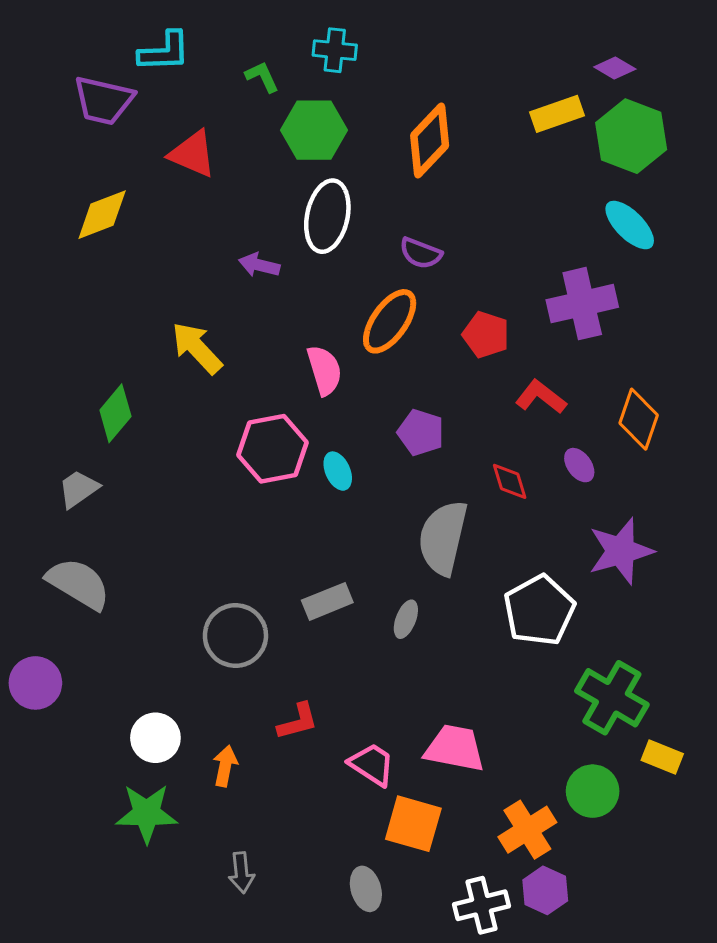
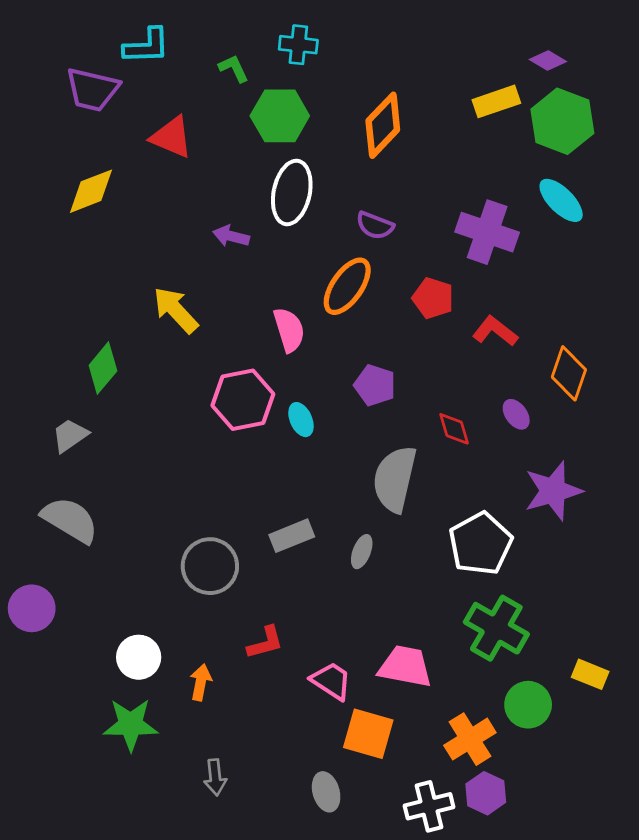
purple cross: (582, 304) -> (487, 232), moved, turned 32
red L-shape: (541, 397) -> (495, 331), moved
green cross: (612, 698) -> (496, 628), moved

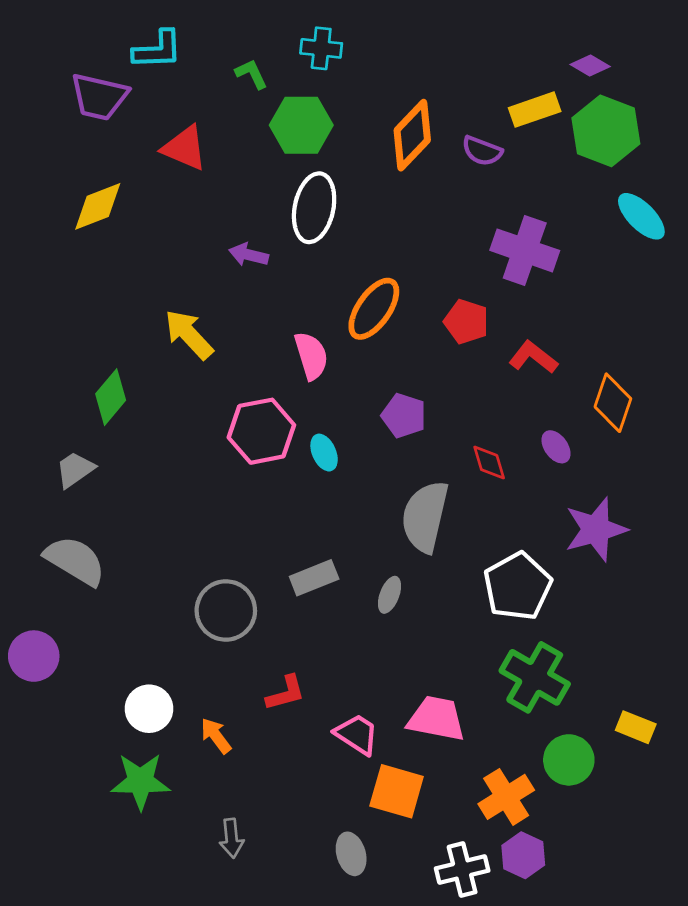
cyan ellipse: (561, 200) -> (641, 216), moved
purple semicircle: (375, 226) -> (482, 151), moved
orange arrow: (201, 682) -> (216, 736), turned -48

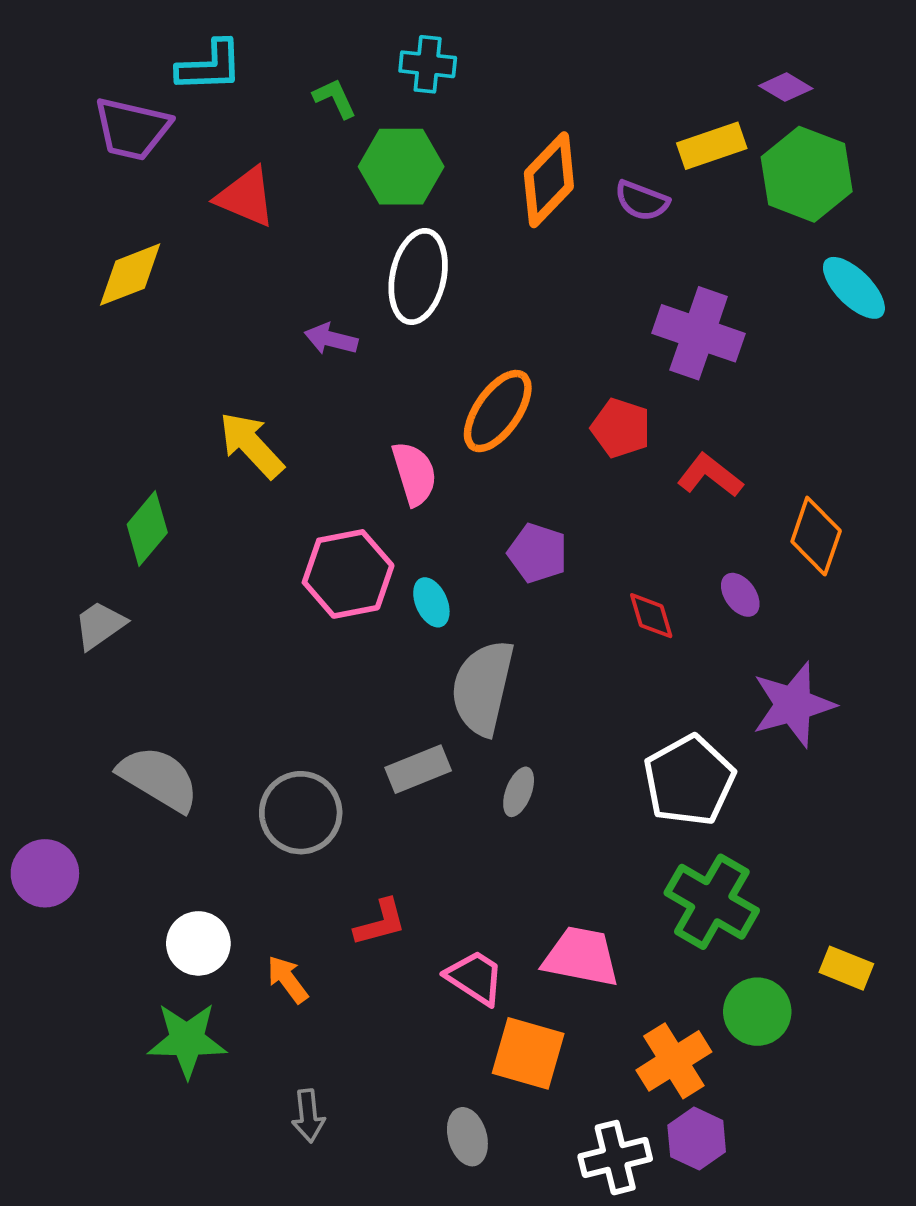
gray semicircle: (425, 517) -> (483, 688), moved
gray semicircle: (75, 561) -> (159, 779), moved

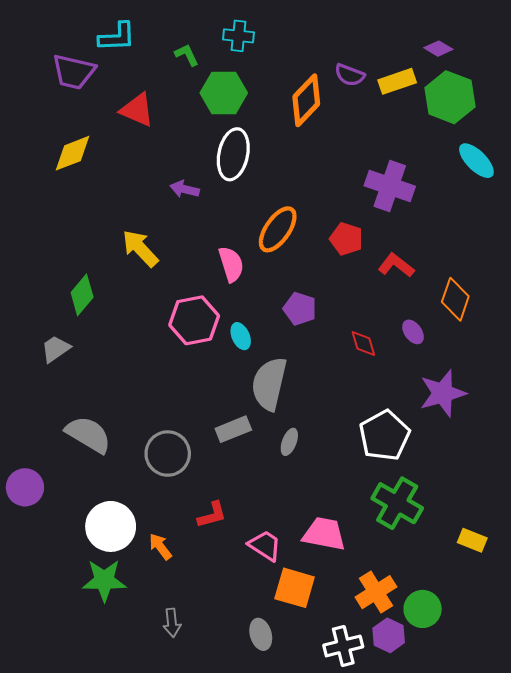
purple semicircle: (642, 201) -> (350, 75), moved
white circle: (198, 943) -> (111, 526), size x1.4
green circle: (757, 1012) -> (423, 609), moved

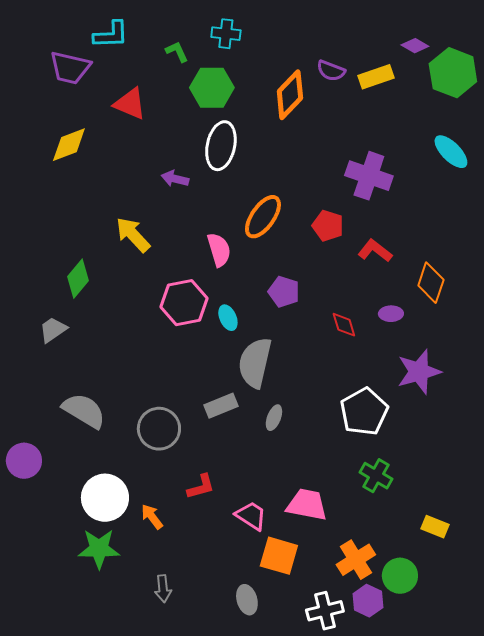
green hexagon: (450, 97) -> (453, 73), moved
purple ellipse: (413, 332) -> (391, 314), turned -55
green cross: (397, 503) -> (376, 476), size x0.7
yellow rectangle: (472, 540) -> (435, 527), moved

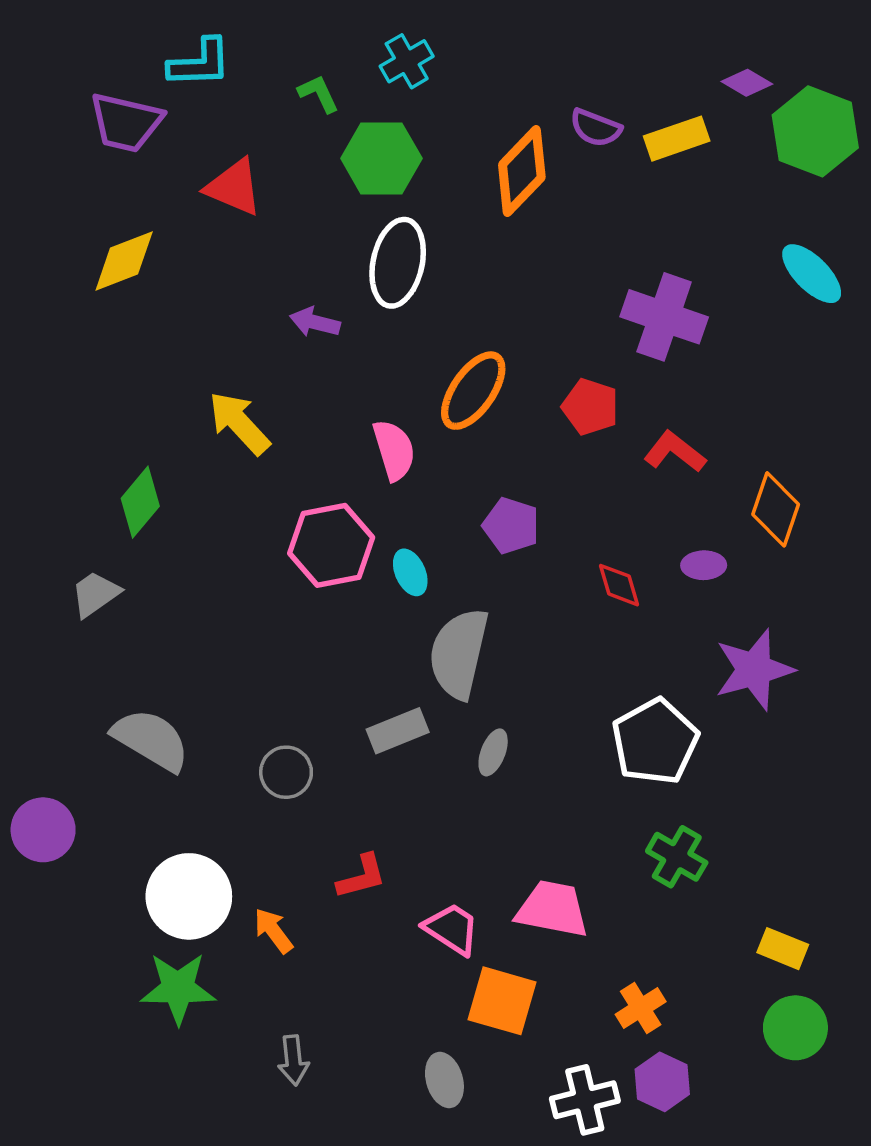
cyan cross: (226, 34) -> (407, 61), turned -36
gray circle: (159, 429) -> (286, 772), size x0.7
orange cross: (356, 560) -> (641, 1008), size x0.7
green circle: (400, 576) -> (795, 1028), moved

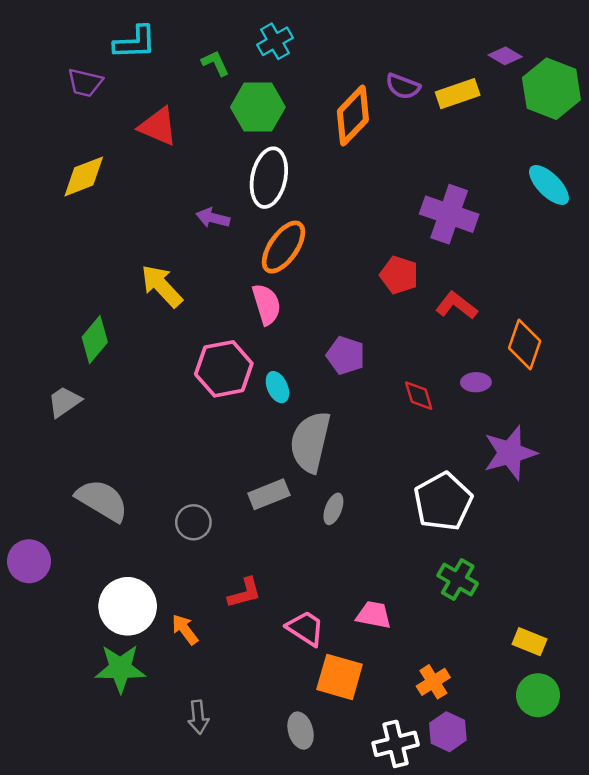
purple trapezoid: (126, 122) -> (85, 83), size x0.7
orange ellipse: (473, 391) -> (284, 247), moved
pink trapezoid: (552, 909) -> (374, 615), size x0.7

